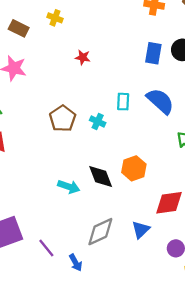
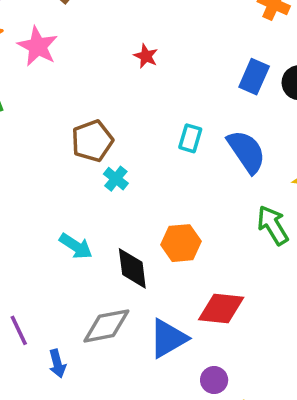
cyan cross: (98, 122) -> (116, 179), moved
black diamond: (101, 176) -> (132, 268), moved
blue triangle: (141, 230) -> (168, 338), size x1.4

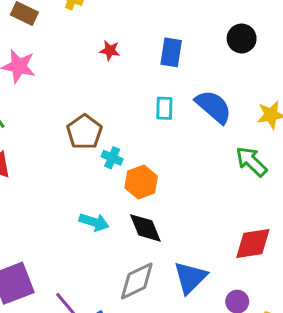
blue rectangle: (254, 77) -> (171, 52), moved
orange hexagon: (181, 243) -> (141, 182), moved
red diamond: (221, 309) -> (253, 243), moved

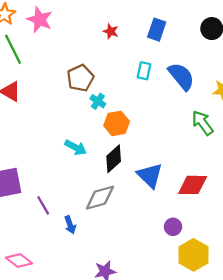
red star: (110, 50) -> (111, 31), moved
black diamond: (145, 228) -> (114, 159), turned 60
blue triangle: (190, 278) -> (150, 176), moved, turned -40

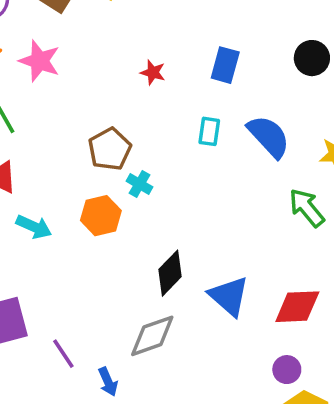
orange hexagon: (117, 123) -> (101, 216), moved
cyan arrow: (76, 147) -> (34, 227), moved
purple circle: (173, 227) -> (287, 370), moved

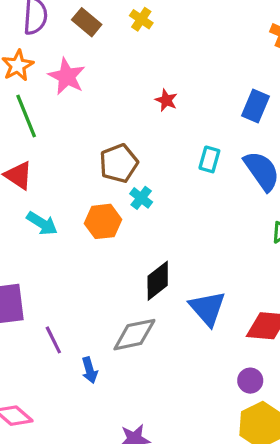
blue rectangle: (225, 65) -> (256, 106), moved

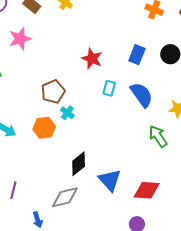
pink star: (67, 76) -> (20, 39), turned 30
red star: (166, 100) -> (92, 59), moved, size x1.5
purple line: (53, 340) -> (13, 190), moved, turned 42

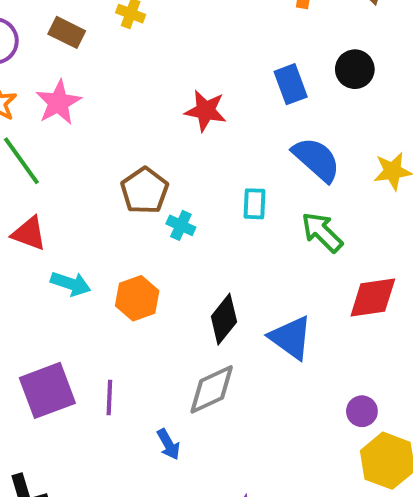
blue rectangle: (137, 55) -> (291, 84), turned -30
cyan rectangle: (109, 88) -> (254, 204), moved
orange hexagon: (44, 128) -> (137, 298), moved
green arrow: (158, 136) -> (322, 232), moved
red diamond: (147, 190) -> (373, 298), moved

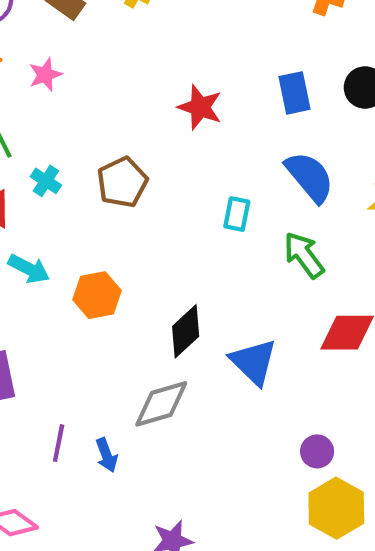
pink star: (58, 102) -> (45, 75), size x0.7
cyan cross: (181, 225) -> (46, 181), moved
purple line: (109, 397) -> (59, 443), moved

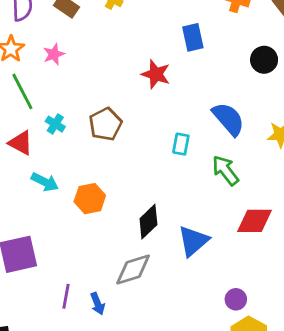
blue rectangle: (295, 93) -> (193, 37), moved
blue triangle: (254, 362) -> (193, 241), turned 36

